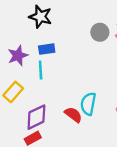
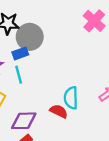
gray circle: (100, 32) -> (30, 37), moved, size x1.5
purple diamond: (36, 117) -> (24, 121), turned 36

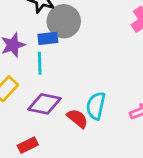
purple diamond: (24, 121) -> (44, 104), moved

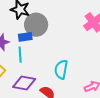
cyan semicircle: (96, 106) -> (61, 69), moved

